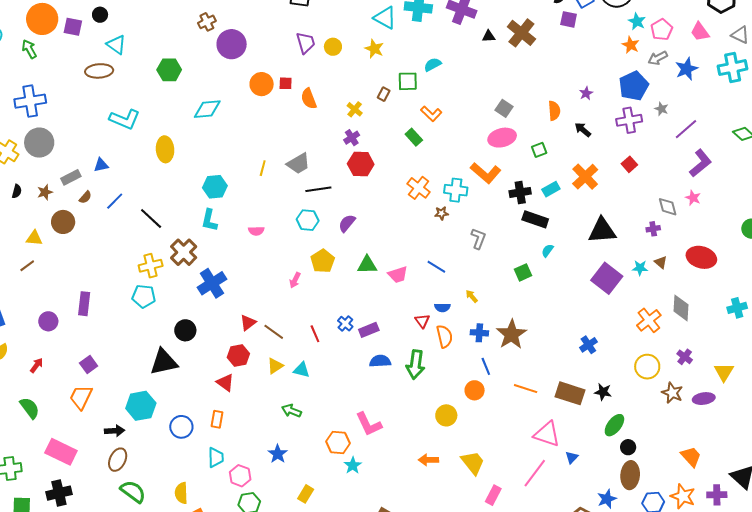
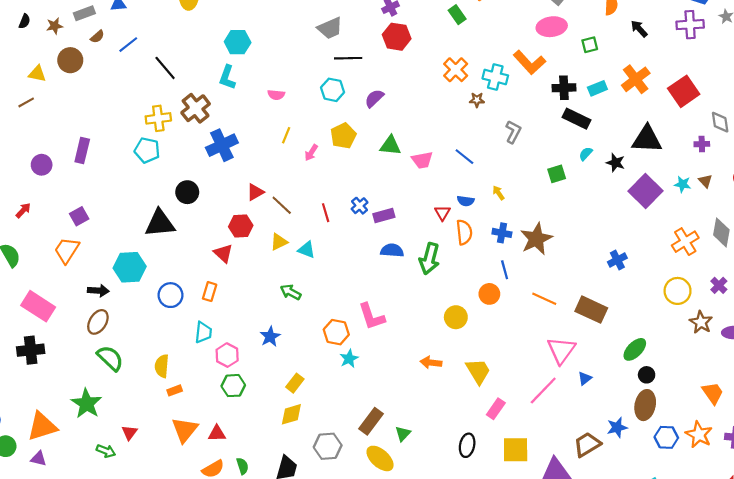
red square: (629, 164) -> (684, 91), moved, size x1.8
yellow line: (263, 168) -> (286, 135), moved
black star: (603, 392) -> (616, 163), moved
pink triangle: (547, 434) -> (561, 350), turned 40

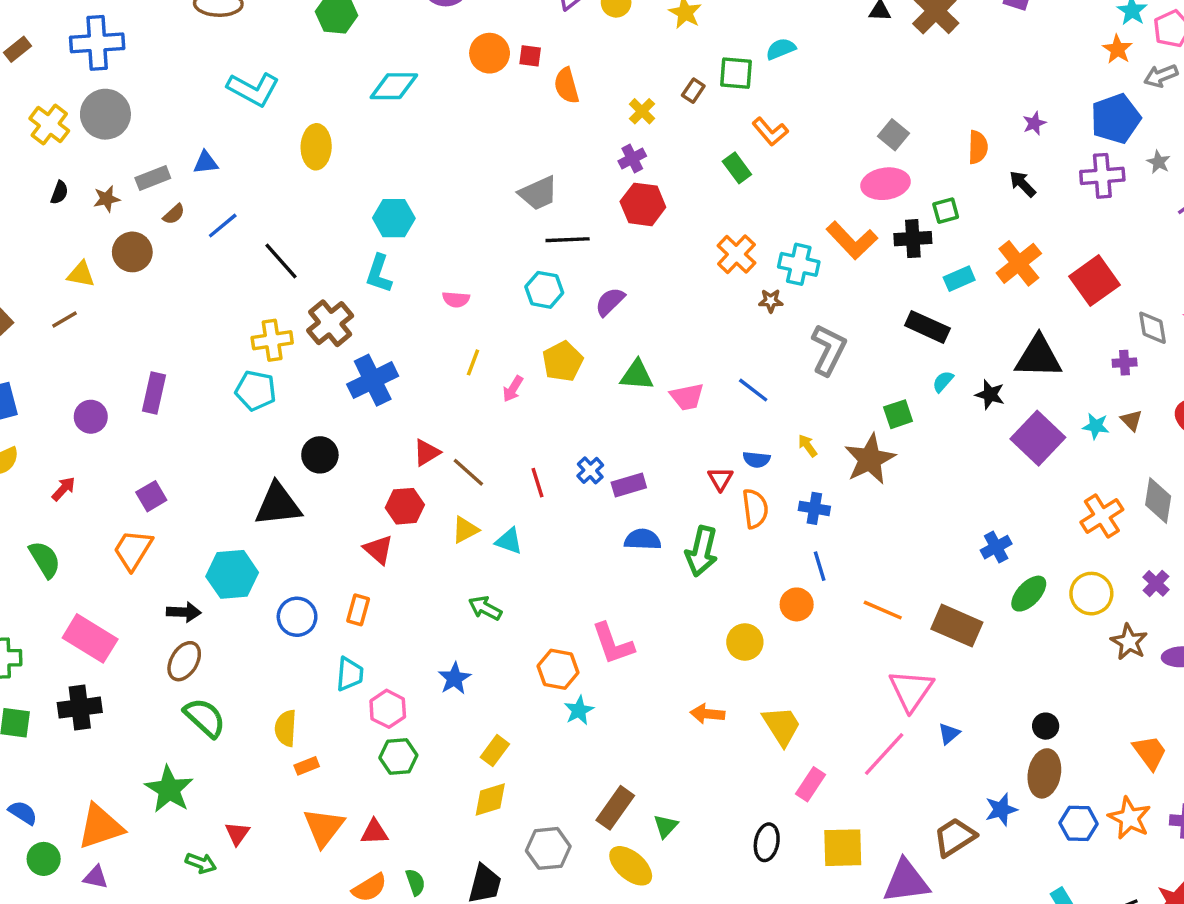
black cross: (564, 88) -> (913, 239), moved
gray L-shape: (513, 132) -> (829, 350), size x1.4
brown star: (536, 239) -> (870, 459), moved
green ellipse: (635, 349) -> (1029, 594), moved

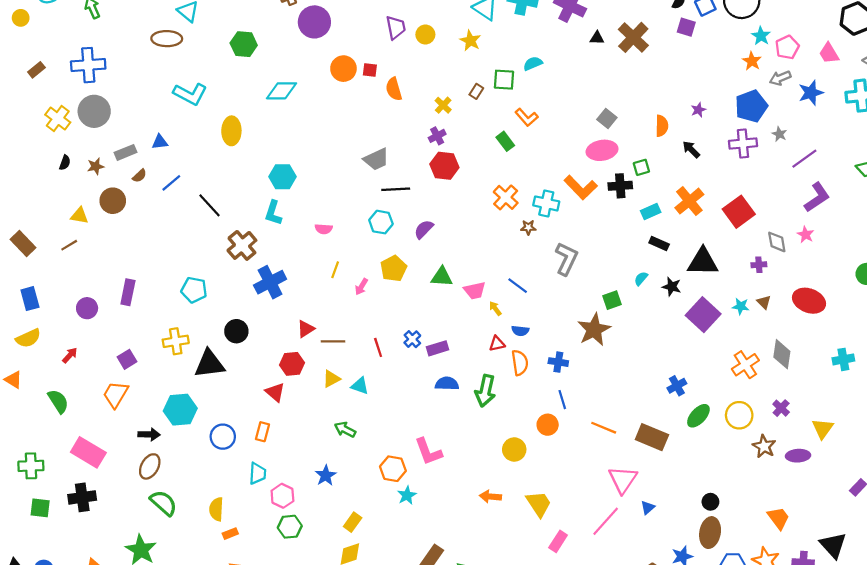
black rectangle: (927, 327) -> (659, 244), moved, size x0.7
yellow cross: (272, 340) -> (176, 341), moved
yellow arrow: (808, 446) -> (495, 308), moved
brown line: (468, 472) -> (333, 341), turned -40
red triangle: (720, 479) -> (497, 344), turned 49

